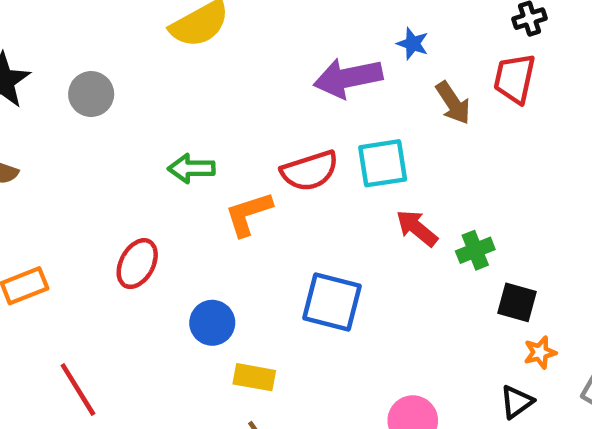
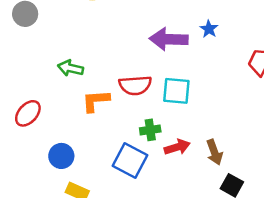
brown arrow: (453, 103) -> (214, 152), moved
red arrow: (417, 228) -> (177, 147), moved, turned 110
green cross: (475, 250) -> (150, 130), moved

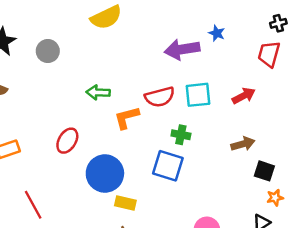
green cross: (150, 130) -> (181, 135), turned 30
red arrow: (177, 147) -> (244, 96), moved
brown arrow: (214, 152) -> (243, 144), turned -75
blue circle: (61, 156) -> (105, 173), size x1.6

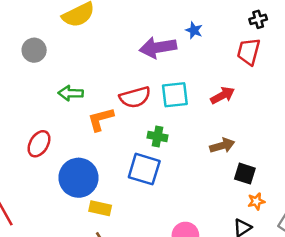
gray circle: (48, 51) -> (34, 50), moved

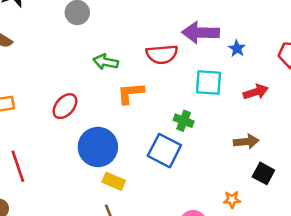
blue star: (194, 30) -> (237, 49), moved
red semicircle: (135, 97) -> (162, 54), moved
orange star: (256, 201) -> (232, 200), moved

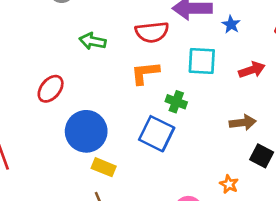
orange L-shape: (131, 93) -> (145, 73), moved
orange star: (232, 200) -> (229, 184), turned 30

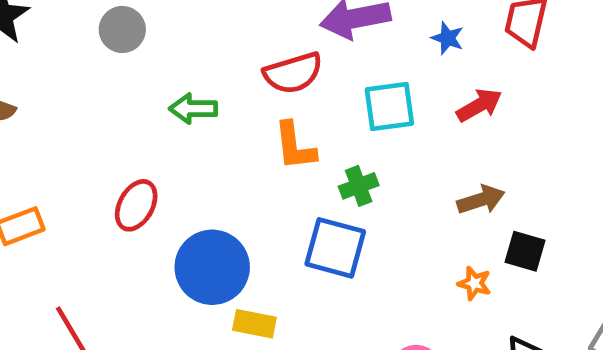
blue star: (231, 24) -> (448, 38), moved
orange L-shape: (145, 73) -> (295, 146), turned -80
green cross: (176, 102) -> (359, 186), turned -30
orange star: (229, 184) -> (474, 283), moved

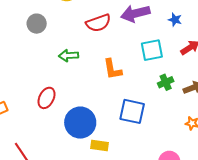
red semicircle: (293, 73) -> (98, 23), moved
green cross: (359, 186) -> (166, 82), moved

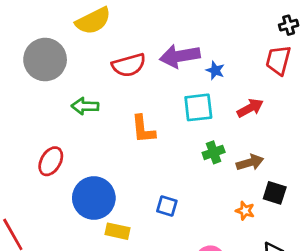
blue star: (175, 20) -> (215, 70), moved
gray circle: (37, 24) -> (45, 60), size x1.6
blue square: (132, 111) -> (167, 206), moved, size x0.6

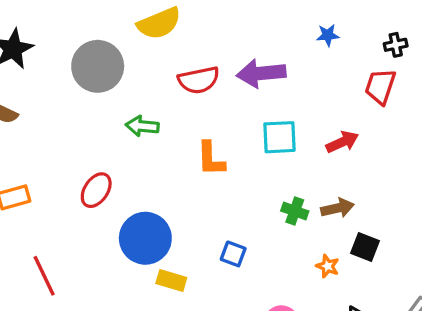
blue star: (215, 70) -> (328, 35), moved, turned -30
green cross: (214, 152) -> (295, 211), moved, turned 35

